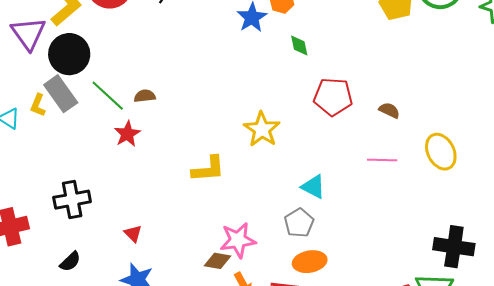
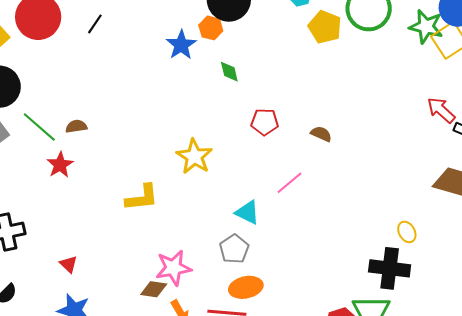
red pentagon: (333, 97) -> (265, 122), size x0.7
yellow ellipse: (441, 152) -> (407, 232), moved, size x0.6
pink line: (382, 160) -> (289, 183), moved, turned -40

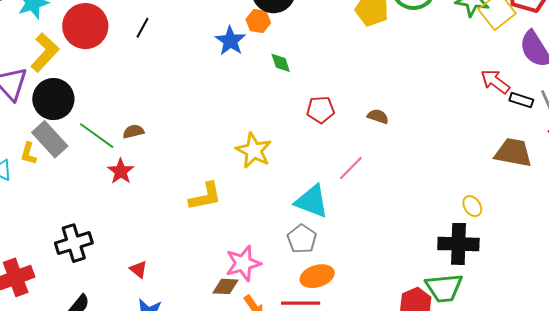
cyan triangle: (247, 212) -> (312, 201), size x1.4

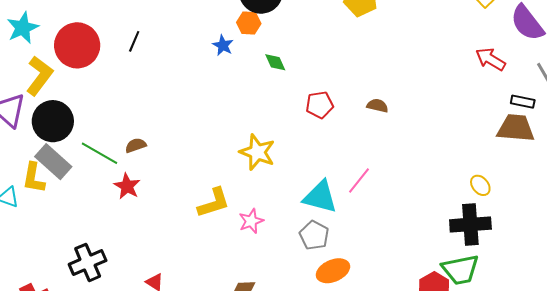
blue star: (230, 41) -> (223, 45), size x0.7
black rectangle: (521, 100) -> (523, 102), moved
yellow L-shape: (29, 154) -> (34, 178), size x1.4
pink line: (351, 168) -> (359, 180), moved
pink star: (243, 263) -> (251, 221), moved, size x0.7

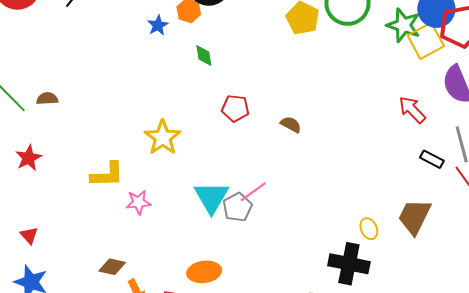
brown trapezoid: (516, 128) -> (414, 217), moved, turned -84
red star: (127, 186) -> (29, 158), moved
cyan triangle: (320, 197) -> (211, 197), turned 30
gray pentagon: (314, 235) -> (237, 207), moved

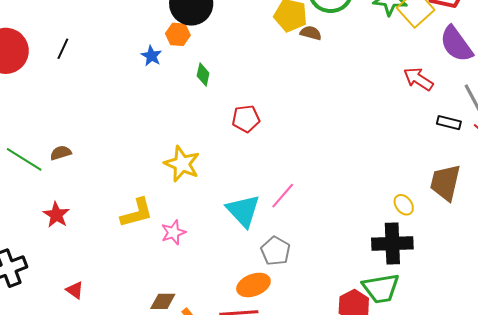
green diamond: (204, 56) -> (203, 75), turned 35
brown semicircle: (291, 124) -> (311, 33), moved
gray pentagon: (237, 207) -> (275, 251), moved

